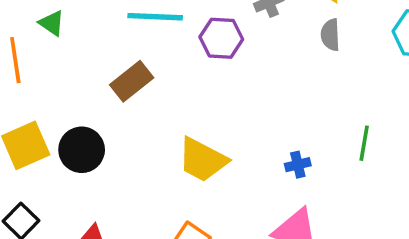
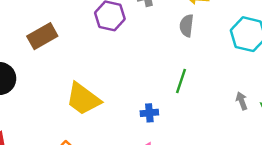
green line: (364, 143) -> (181, 81), moved

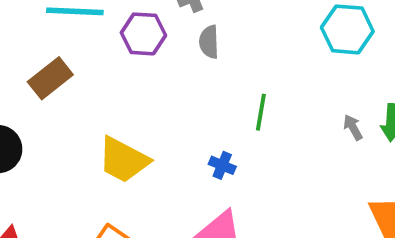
gray semicircle: (187, 26) -> (209, 42), moved
blue cross: (149, 113) -> (222, 165), turned 36

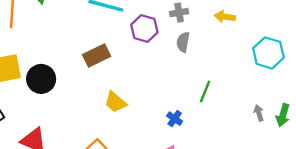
brown rectangle: (50, 78) -> (97, 55), moved
yellow trapezoid: (123, 160) -> (115, 102), size x0.7

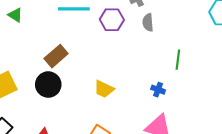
brown rectangle: (97, 55) -> (56, 56), moved
black circle: (41, 79) -> (48, 85), moved

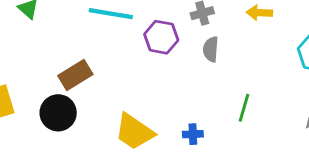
yellow trapezoid: (104, 89) -> (134, 132), size x1.4
blue cross: (158, 90) -> (193, 134), moved, turned -32

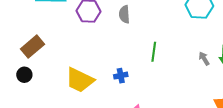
black circle: (58, 113) -> (24, 75), size x0.6

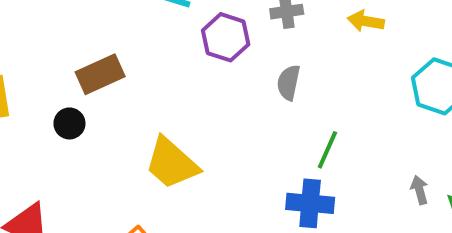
gray semicircle: (124, 14) -> (289, 83), moved
blue cross: (121, 76) -> (310, 203), moved, size x1.6

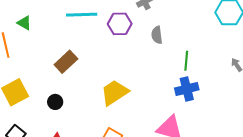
black circle: (69, 123) -> (55, 102), moved
yellow trapezoid: (172, 163) -> (114, 92), turned 124

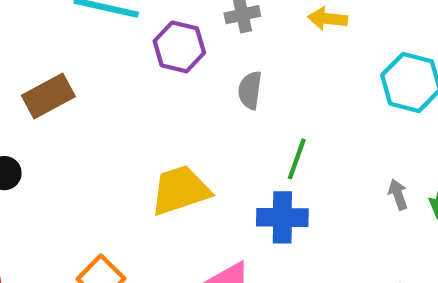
yellow trapezoid: (114, 92) -> (180, 190), moved

